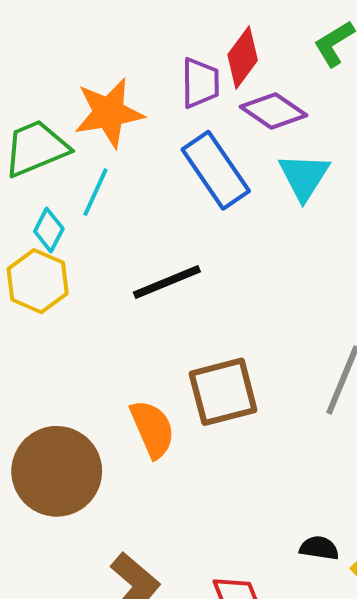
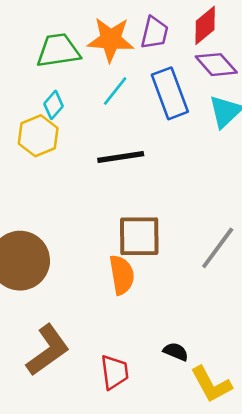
purple trapezoid: (200, 83) -> (155, 33), moved
cyan line: (95, 192) -> (115, 91), moved
orange semicircle: (152, 429) -> (122, 275), moved

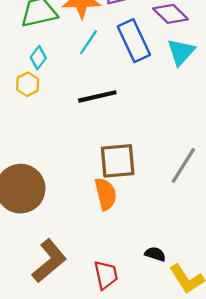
yellow hexagon: (38, 136) -> (28, 84), size x0.7

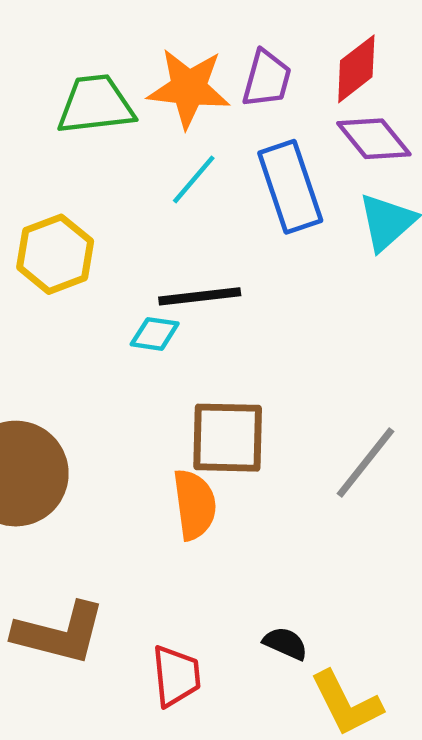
cyan diamond: (38, 58) -> (155, 334), moved, turned 55
yellow hexagon: (28, 84) -> (55, 254), size x1.5
brown L-shape: (49, 261) -> (59, 633), turned 48

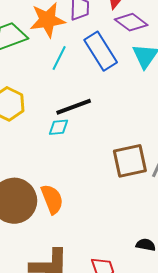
brown square: (228, 438) -> (130, 161), moved
orange semicircle: (194, 505) -> (52, 199), moved

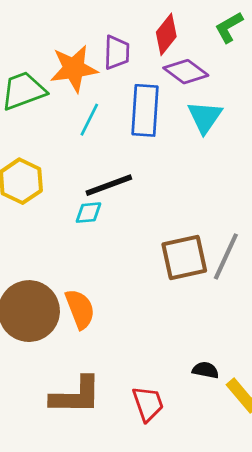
blue rectangle: (101, 51) -> (145, 110), turned 36

